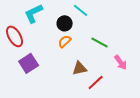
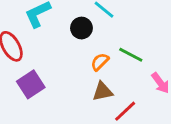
orange semicircle: (65, 41) -> (100, 62), moved

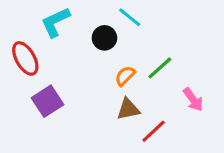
green line: (131, 55) -> (160, 68), turned -70

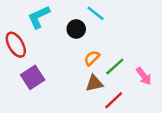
green line: (160, 68) -> (115, 66), moved

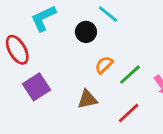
brown triangle: (94, 83) -> (87, 99), moved

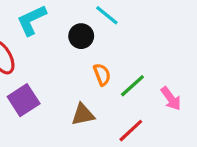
orange semicircle: (104, 65) -> (102, 75), turned 114

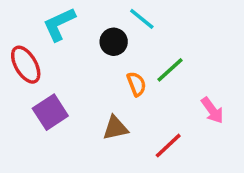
green line: (132, 86) -> (170, 70), moved

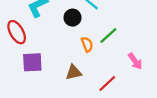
purple square: (50, 112) -> (32, 62), turned 30

